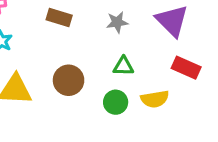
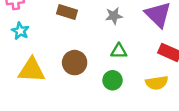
yellow semicircle: (155, 99) -> (157, 83), moved

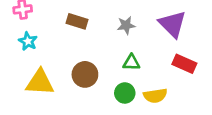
yellow semicircle: (157, 83) -> (155, 96), moved

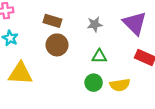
brown circle: (85, 74) -> (57, 45), moved

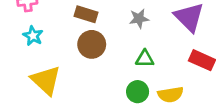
yellow triangle: (20, 73) -> (46, 80), turned 40

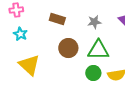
brown circle: (92, 44) -> (68, 48), moved
green triangle: (145, 59) -> (98, 50), size x1.6

